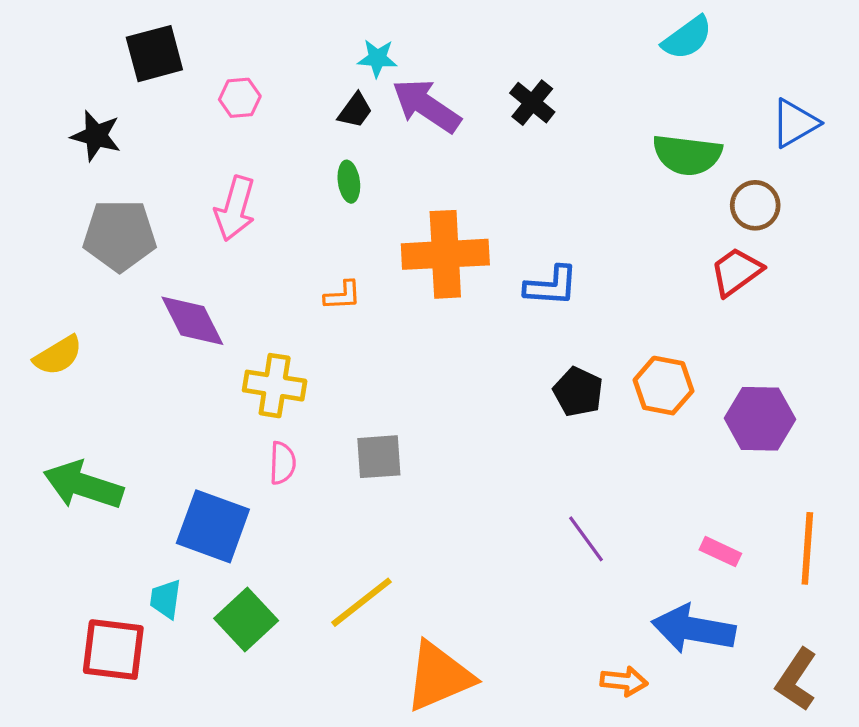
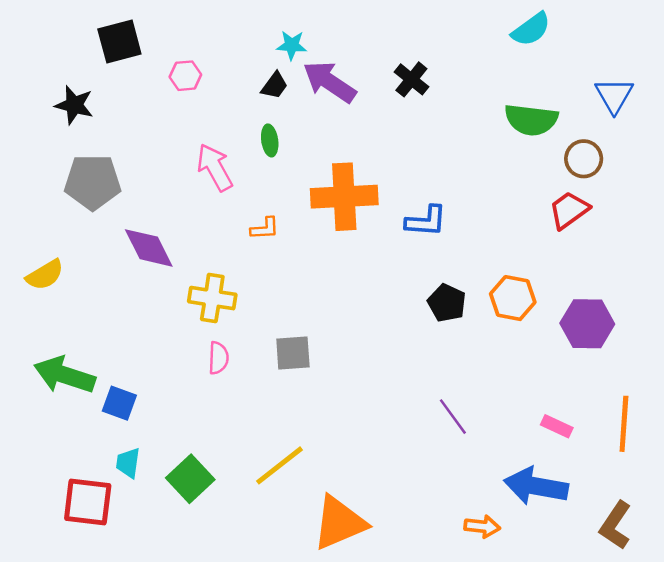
blue triangle: (795, 123) -> (614, 95), turned -30
pink arrow: (235, 208) -> (215, 167), moved, turned 135
blue square: (213, 526) -> (119, 403), moved, size x0.6

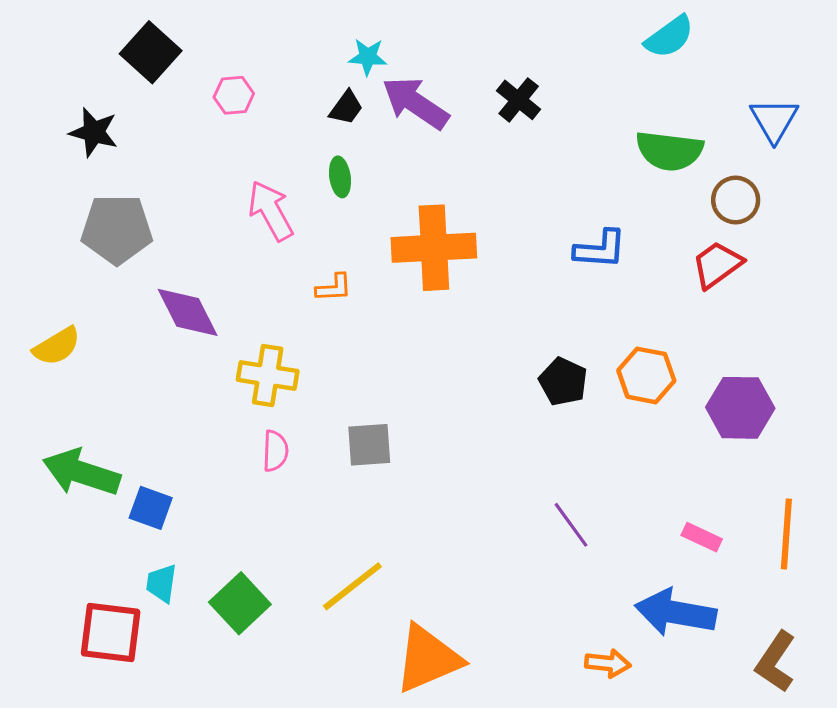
black square: (119, 42) -> (151, 52), turned -33
blue L-shape: (426, 221) -> (600, 249), moved

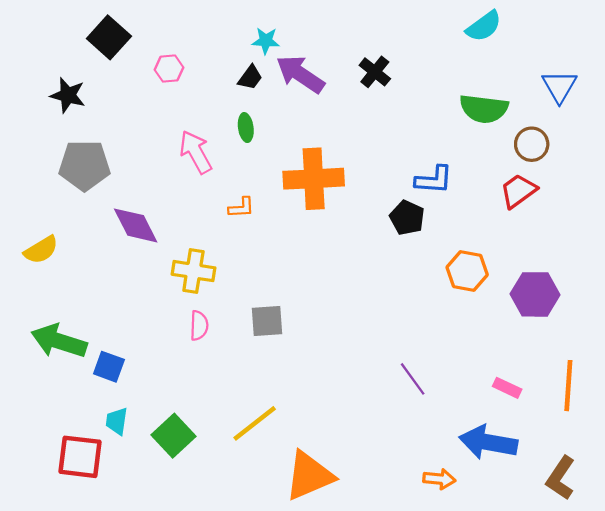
black pentagon: (563, 382) -> (407, 218), moved

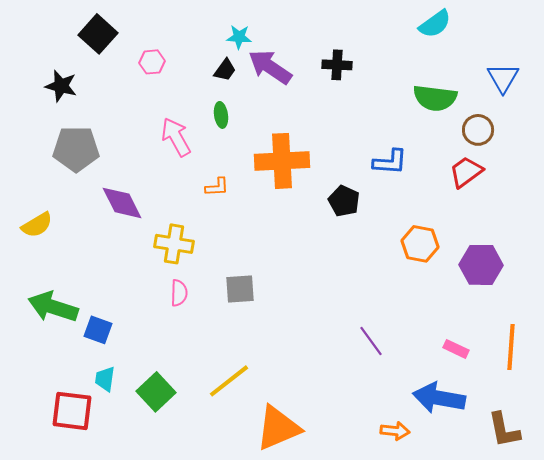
black cross: (375, 72) -> (337, 65), turned -36
black pentagon: (407, 218) -> (344, 201), moved
brown L-shape: (561, 478) -> (504, 430), turned -45

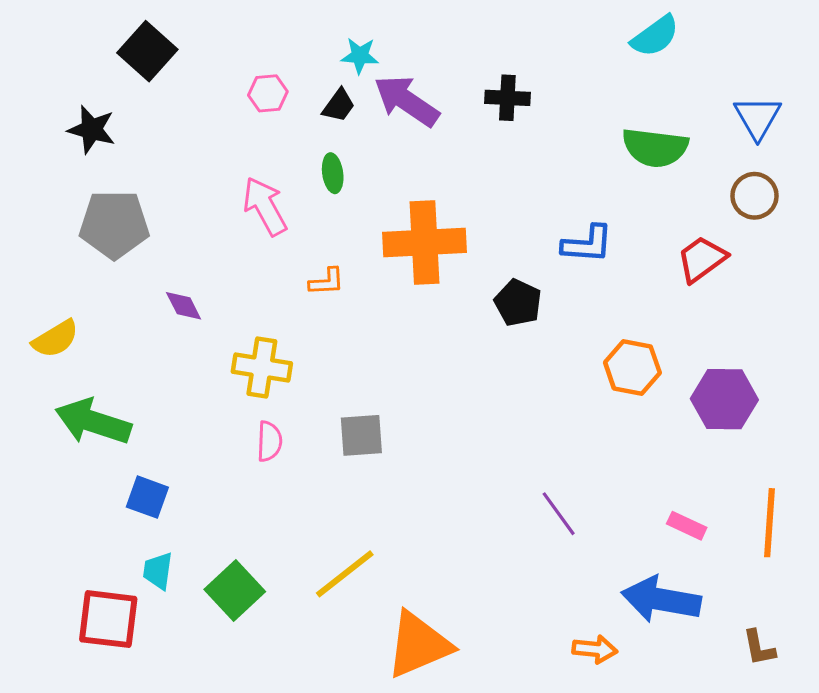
pink hexagon: (152, 62) -> (268, 93), moved
brown circle: (478, 130) -> (754, 196), moved
purple diamond: (122, 203) -> (184, 306), size x0.6
green arrow: (53, 307) -> (93, 422), moved
brown L-shape: (504, 430) -> (759, 648), size x0.7

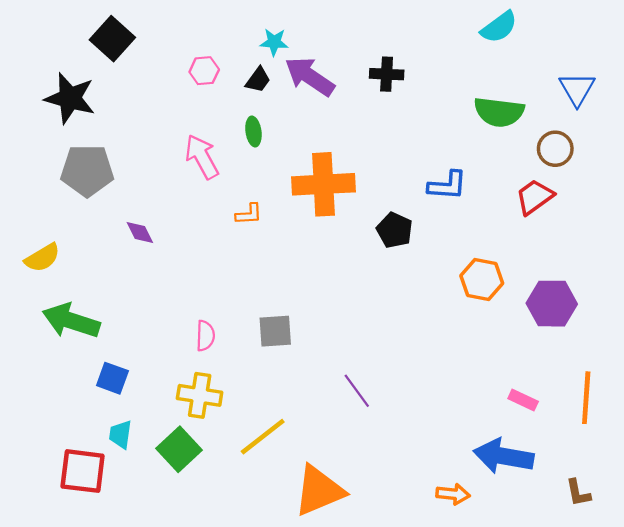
black star: (92, 129) -> (70, 98), size x1.4
brown circle: (754, 196) -> (555, 149), moved
yellow cross: (262, 368) -> (200, 395), moved
purple line: (559, 514) -> (357, 391), moved

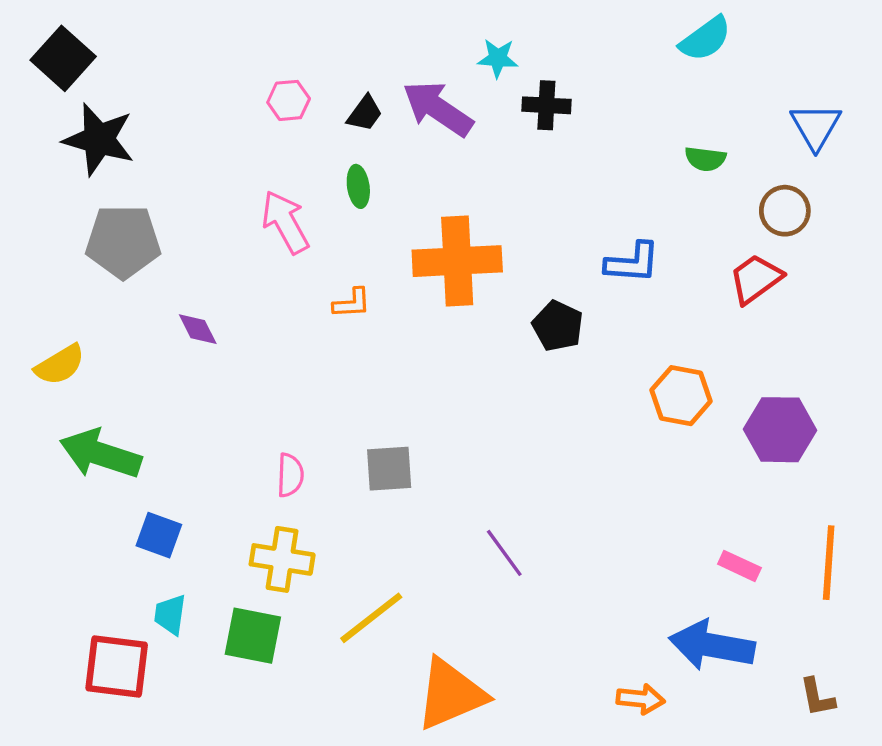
black square: (112, 39) -> (63, 58), moved
cyan star: (274, 42) -> (498, 58), moved
green semicircle: (499, 112) -> (705, 159), size x0.6
green square: (179, 449) -> (253, 636), turned -36

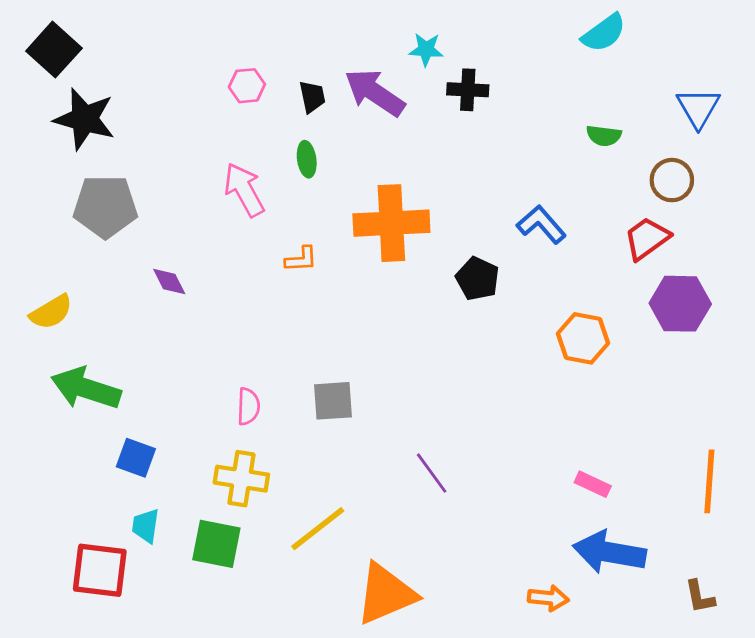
black trapezoid: (365, 113) -> (312, 97), turned -48
blue L-shape: (632, 263) -> (541, 225), turned -135
purple hexagon: (780, 430) -> (680, 304), moved
pink rectangle: (739, 566) -> (593, 484), moved

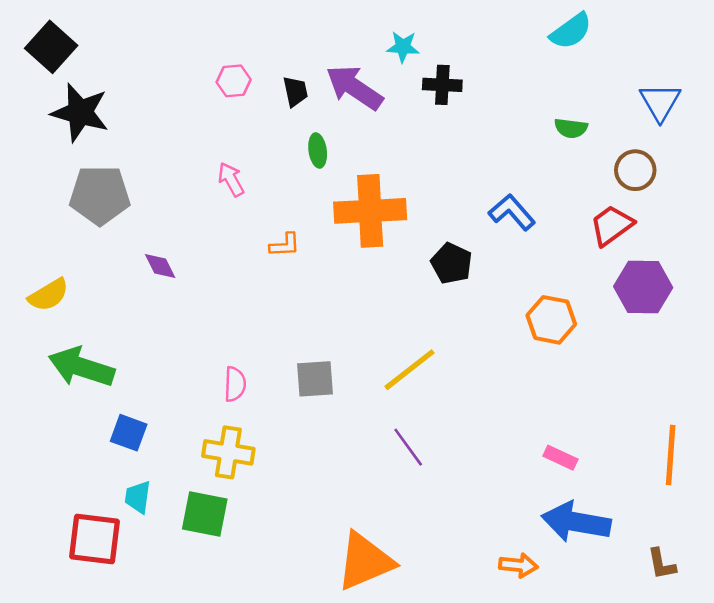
green ellipse: (307, 159) -> (318, 150), moved
pink arrow: (244, 190) -> (231, 179), size x0.7
yellow line: (318, 529) -> (410, 370), moved

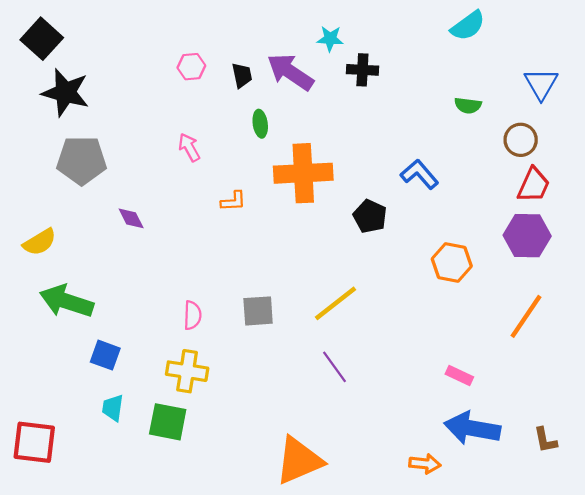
red trapezoid: (612, 225) -> (534, 185), moved, turned 150
orange line: (671, 455) -> (526, 316), moved, turned 30
red square: (94, 539) -> (34, 442), moved
brown L-shape: (662, 564) -> (545, 440), moved

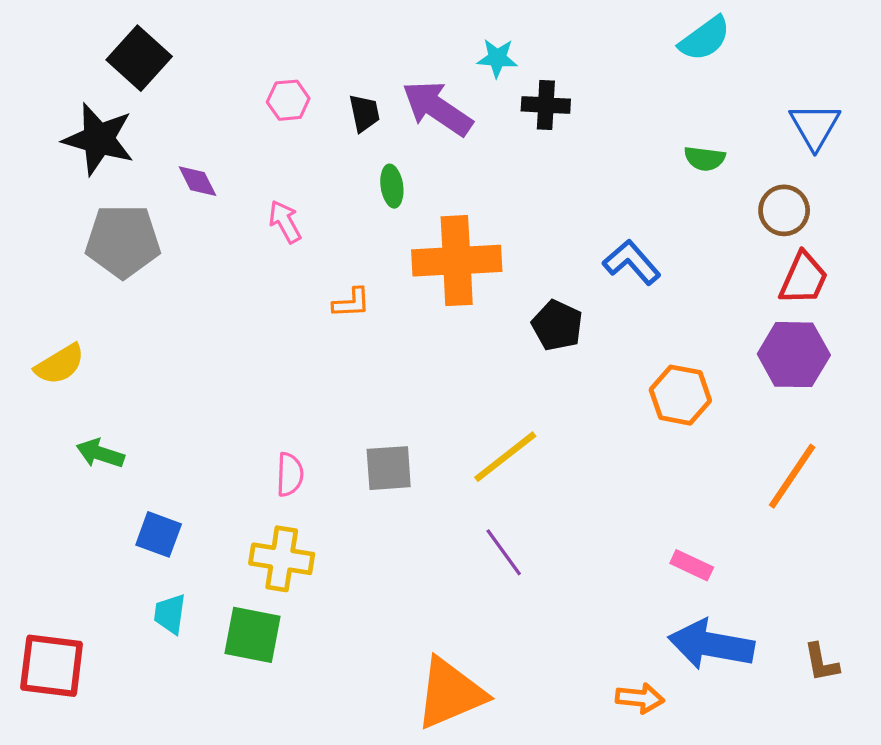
black square: (42, 39) -> (139, 58), moved
purple diamond: (131, 218) -> (197, 181), moved
green arrow: (67, 301) -> (100, 453), size x0.6

